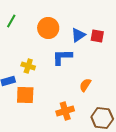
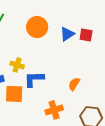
blue L-shape: (62, 57) -> (34, 79), moved

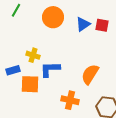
orange semicircle: (74, 84) -> (90, 74), size x1.5
orange cross: (54, 110) -> (70, 100), turned 30

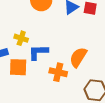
orange cross: (70, 100) -> (58, 72), moved

